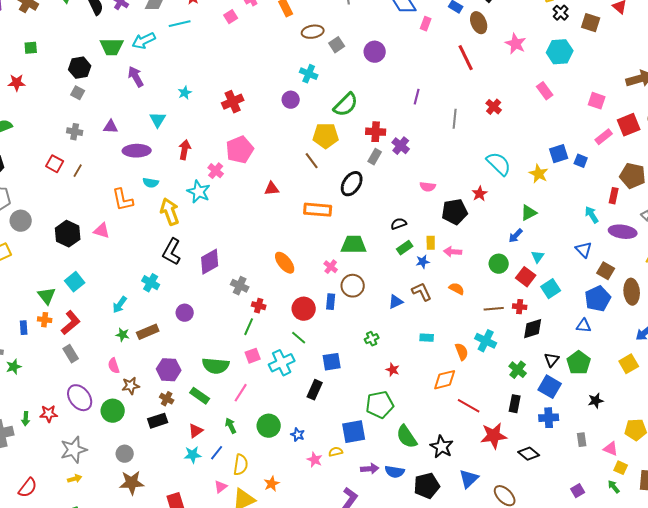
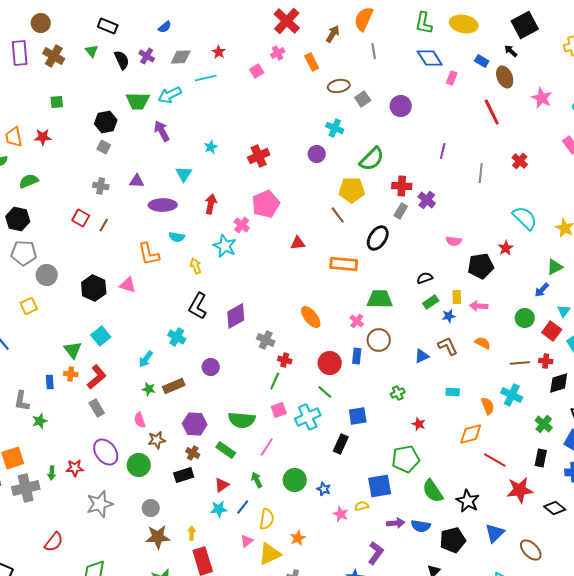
yellow arrow: (170, 212) -> (196, 266), size x0.6
yellow arrow: (75, 479) -> (192, 533), moved, turned -72

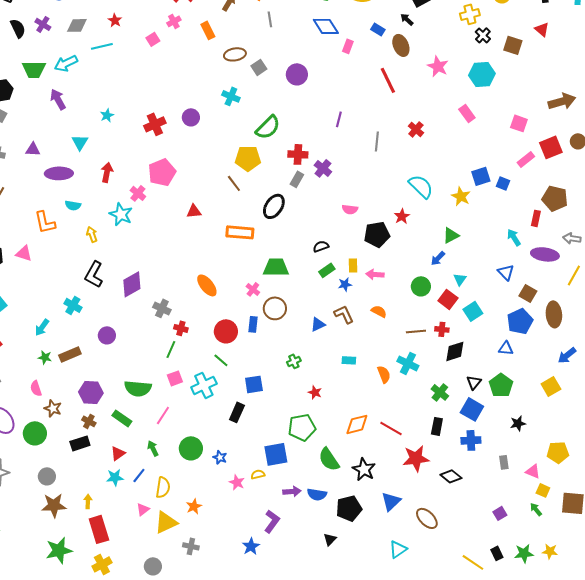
purple circle: (317, 154) -> (191, 117), moved
orange diamond: (471, 434) -> (357, 424), moved
brown star: (157, 440) -> (53, 408), turned 30

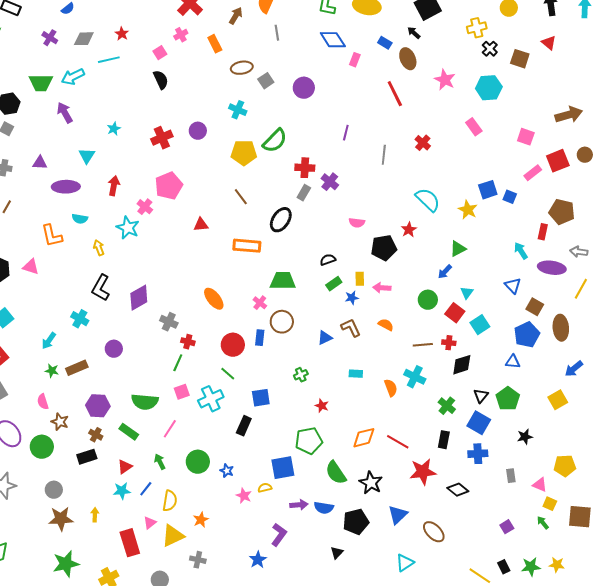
black semicircle: (18, 28) -> (161, 80), moved
yellow pentagon: (248, 158) -> (244, 153), moved
red rectangle: (99, 529) -> (130, 543), moved

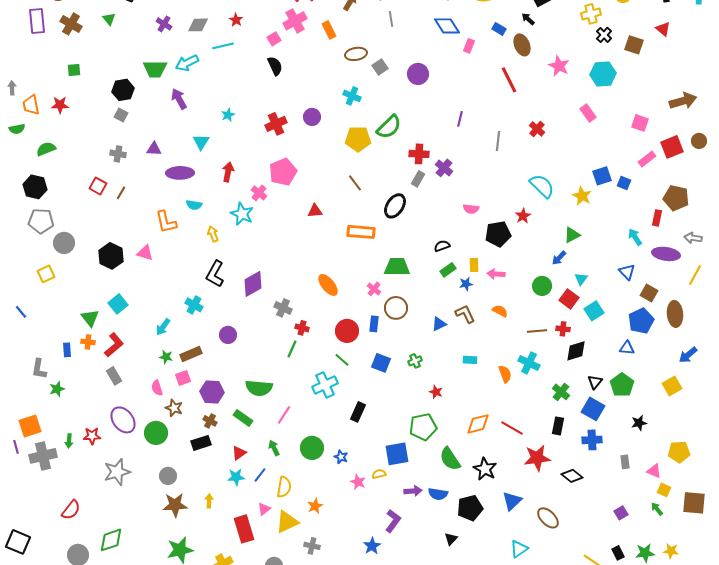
pink cross: (181, 35) -> (295, 21), size x1.6
pink square: (182, 392) -> (183, 378), moved
blue square: (261, 398) -> (381, 363), moved, turned 30

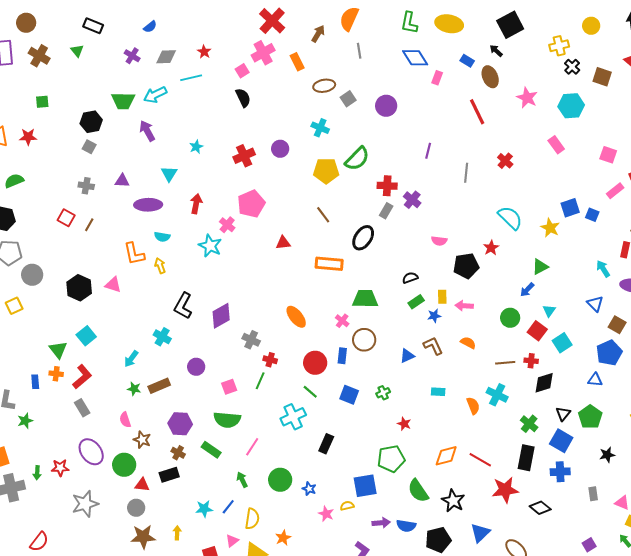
yellow arrow: (213, 234) -> (160, 266), moved
pink square: (183, 378) -> (229, 387), moved
black rectangle: (558, 426) -> (526, 458), size x1.4
red triangle: (239, 453) -> (142, 485), moved, turned 42

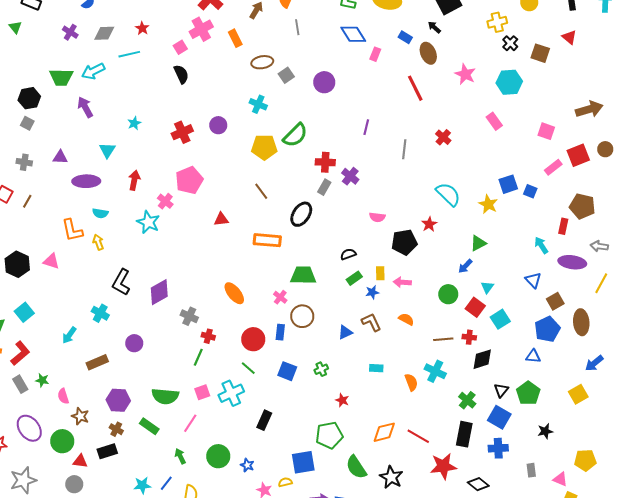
brown square: (617, 325) -> (555, 301), turned 30
pink square: (229, 387) -> (202, 392), moved
green star: (134, 389) -> (42, 380), moved

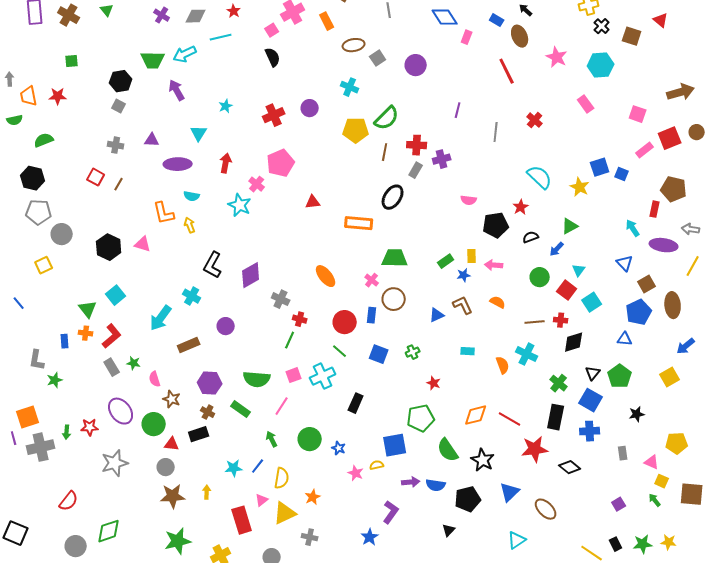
purple cross: (350, 176) -> (442, 159), turned 36
brown line: (261, 191) -> (385, 152), moved, turned 48
black semicircle: (348, 254) -> (531, 237), moved
cyan arrow: (69, 335) -> (161, 318), size x1.5

